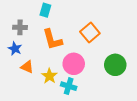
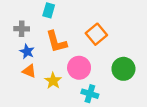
blue star: (15, 49) -> (27, 51), moved
cyan cross: (69, 86) -> (90, 94), moved

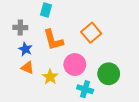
green circle: (123, 69) -> (109, 74), moved

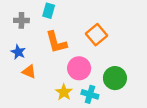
gray cross: (20, 28) -> (21, 20), moved
blue star: (25, 49) -> (18, 52), moved
yellow star: (50, 77) -> (64, 92), moved

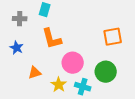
orange square: (96, 35) -> (113, 37), moved, turned 30
orange triangle: (29, 72) -> (35, 73), moved, turned -40

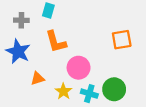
blue star: (17, 48) -> (18, 52), size x1.6
green circle: (106, 72) -> (114, 89), moved

